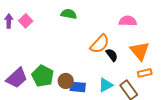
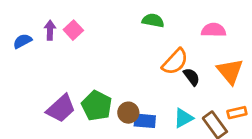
green semicircle: (69, 14) -> (153, 20), moved
orange rectangle: (145, 73) -> (237, 113), moved

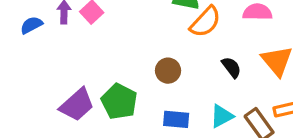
orange semicircle: (175, 62) -> (205, 22), moved
brown circle: (128, 113) -> (168, 71), moved

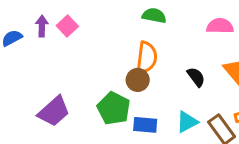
orange semicircle: (205, 22) -> (147, 57), moved, turned -36
green pentagon: (119, 101) -> (114, 108), moved

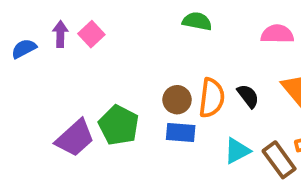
orange semicircle: (147, 57) -> (212, 98), moved
green pentagon: (114, 108) -> (119, 125), moved
blue rectangle: (145, 125) -> (181, 133), moved

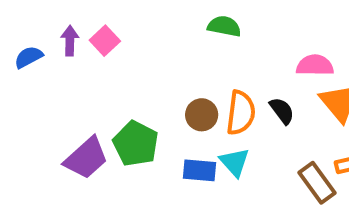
pink semicircle: (277, 34) -> (315, 65), moved
blue rectangle: (181, 133) -> (200, 170), moved
cyan triangle: (237, 151) -> (235, 162), moved, turned -44

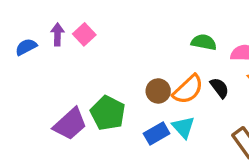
green semicircle: (224, 26) -> (204, 42), moved
orange semicircle: (241, 113) -> (188, 89), turned 40
blue rectangle: (200, 170) -> (157, 133), turned -35

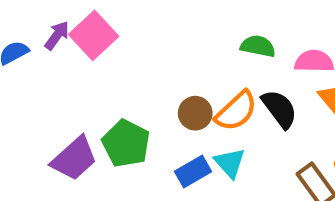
purple arrow: (57, 34) -> (57, 35), turned 35
pink square: (84, 34) -> (94, 35), size x1.5
black semicircle: (220, 88) -> (279, 109), size x1.4

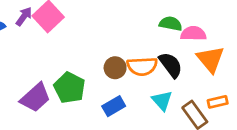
green semicircle: (258, 46) -> (171, 24), moved
orange semicircle: (236, 111) -> (142, 66), turned 40
cyan triangle: (230, 163) -> (162, 100), moved

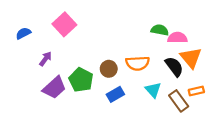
purple arrow: (24, 16) -> (45, 59), moved
black semicircle: (171, 65) -> (174, 67), moved
brown circle: (115, 68) -> (109, 69), moved

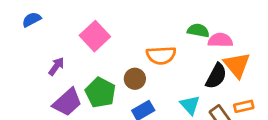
pink square: (64, 24) -> (95, 36), moved
blue semicircle: (23, 33) -> (32, 20), moved
orange semicircle: (138, 63) -> (161, 55), moved
black semicircle: (174, 67) -> (216, 76), turned 65

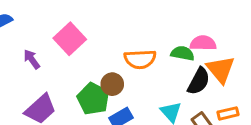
green semicircle: (198, 31) -> (183, 53), moved
purple arrow: (56, 66) -> (32, 59), moved, turned -72
green pentagon: (100, 93) -> (93, 99), moved

